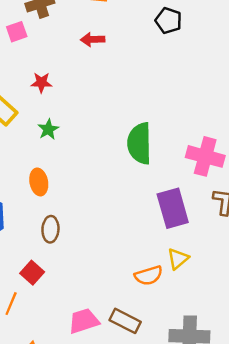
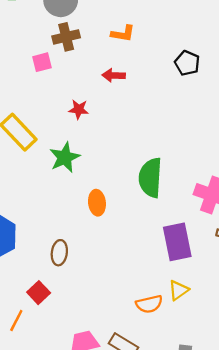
red star: (41, 82) -> (79, 109), moved
green star: (48, 129) -> (65, 157), size x1.5
orange ellipse: (39, 182) -> (97, 203), moved

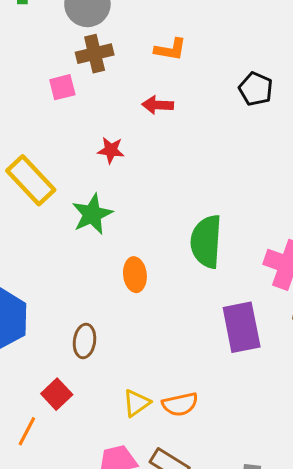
yellow triangle: (178, 290) -> (136, 403), moved
orange semicircle: (149, 304) -> (180, 404), moved

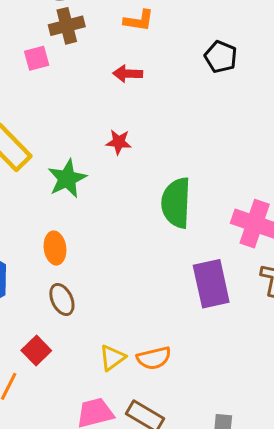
red star: (111, 150) -> (119, 142), moved
orange ellipse: (135, 275) -> (55, 248), moved
brown ellipse: (85, 341) -> (62, 300), turned -32

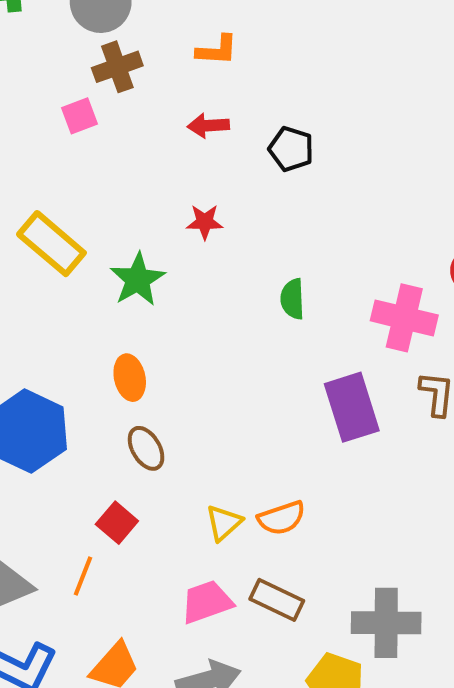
black pentagon: (221, 57) -> (291, 149), moved
green semicircle: (176, 203) -> (292, 299), size x0.6

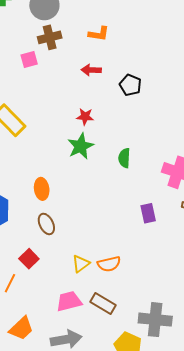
green star: (138, 279) -> (81, 146), moved
purple rectangle: (352, 407) -> (148, 213), size x0.6

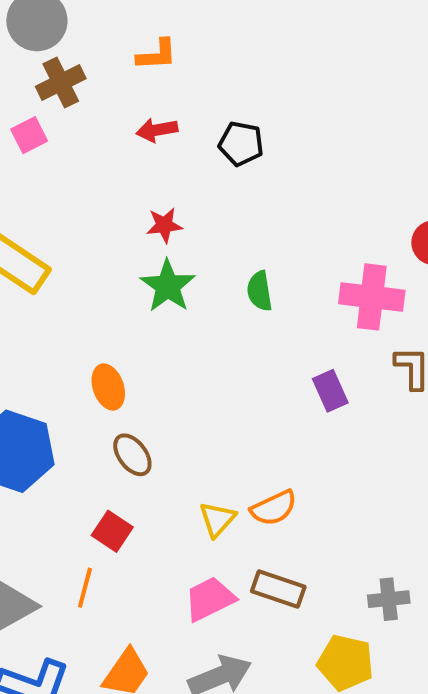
gray cross: (155, 320) -> (389, 599), size x0.6

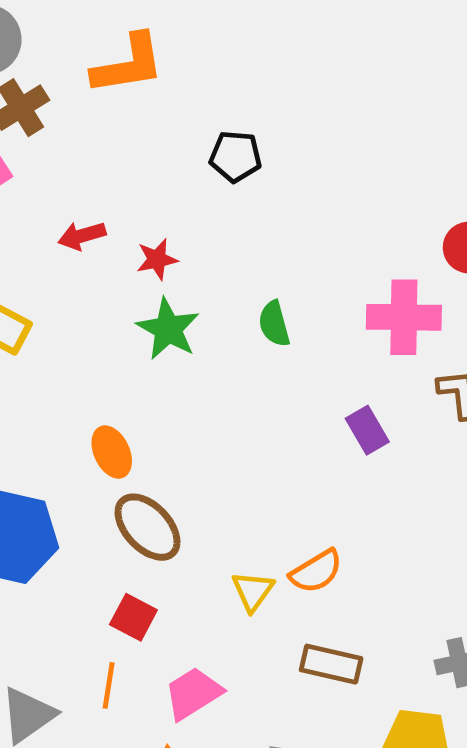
orange L-shape: (157, 55) -> (128, 64), size x1.6
red arrow: (157, 130) -> (82, 236), moved
brown ellipse: (132, 455) -> (147, 527), size x1.4
pink trapezoid: (210, 599) -> (193, 693), moved

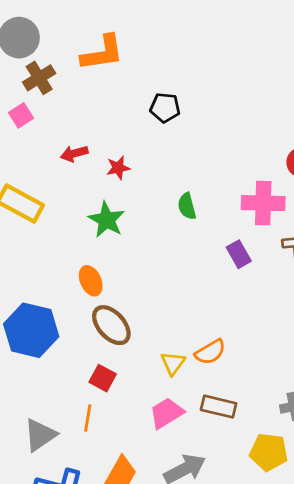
green star: (168, 329) -> (107, 220), moved
purple rectangle: (367, 430) -> (239, 254), moved
pink trapezoid: (193, 693) -> (167, 413), moved

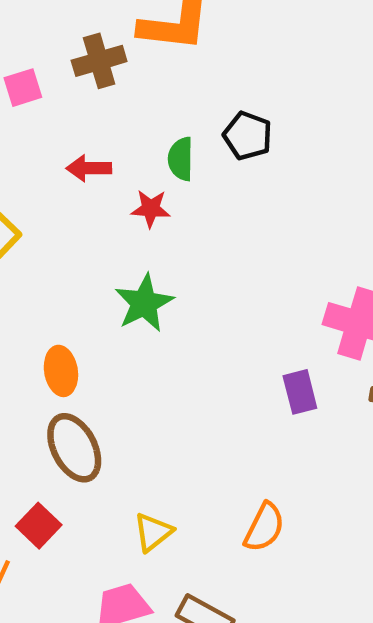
brown cross: (39, 78) -> (99, 61), moved
green semicircle: (187, 206) -> (181, 159), moved
green star: (107, 220) -> (144, 303), moved
orange semicircle: (210, 352) -> (264, 527), moved, turned -48

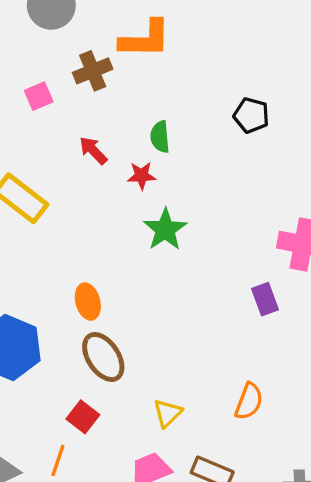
black pentagon: (248, 136) -> (251, 115), moved
red arrow: (89, 168) -> (93, 150), turned 52
green star: (144, 303) -> (165, 229), moved

